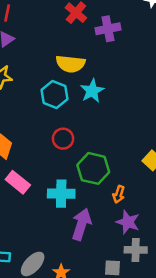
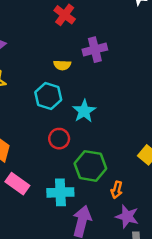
purple cross: (108, 29) -> (95, 50), moved
yellow semicircle: (70, 64) -> (62, 65), size x0.6
cyan star: (92, 91) -> (84, 111), moved

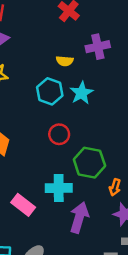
cyan star: (84, 111) -> (82, 93), moved
pink rectangle: (17, 184) -> (23, 205), moved

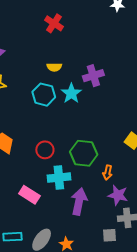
purple cross: (98, 47) -> (93, 76), moved
red circle: (59, 134) -> (45, 150), moved

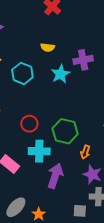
cyan hexagon: (44, 95) -> (22, 73), moved

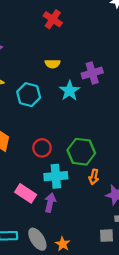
orange arrow: (85, 152) -> (94, 177), moved
purple arrow: (55, 176) -> (50, 203), moved, size x0.7
gray ellipse: (16, 207) -> (37, 239), turned -70

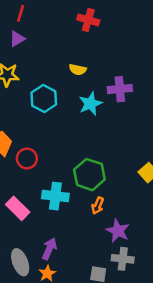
red cross: (53, 19) -> (88, 20), turned -30
red circle: (42, 148) -> (27, 159), moved
purple arrow: (50, 203) -> (49, 249), moved

